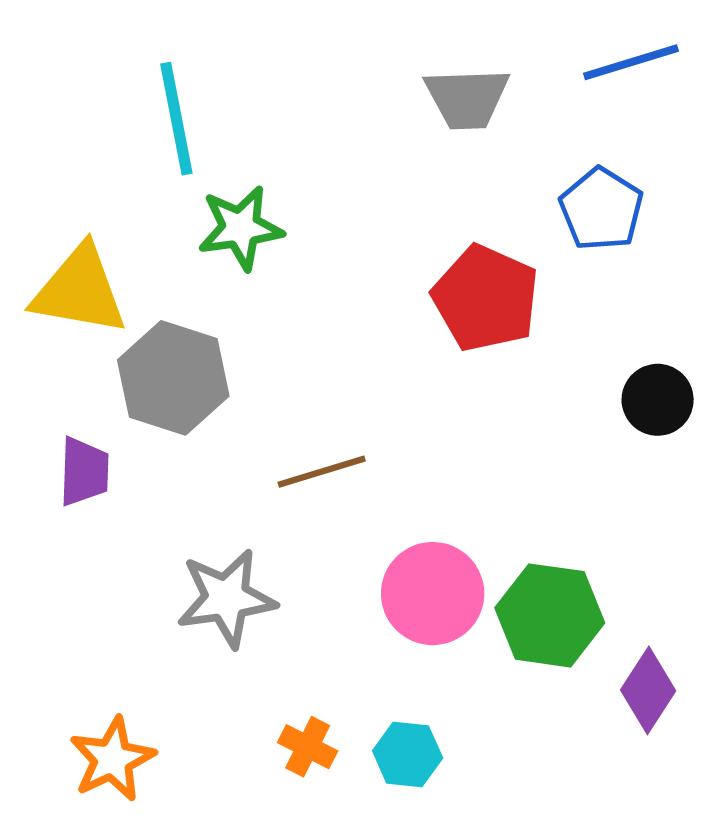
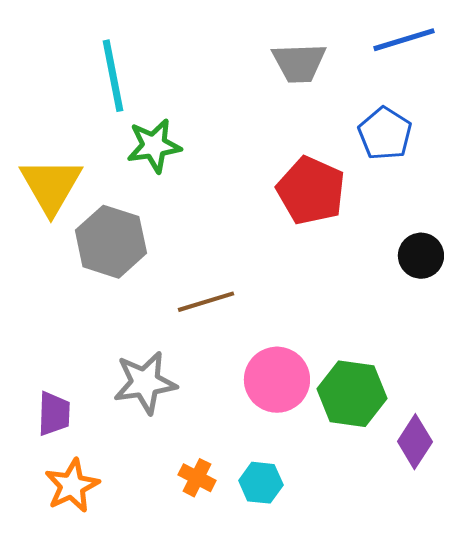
yellow triangle: (79, 290) -> (51, 186), turned 50
purple trapezoid: (84, 472) -> (54, 414), moved

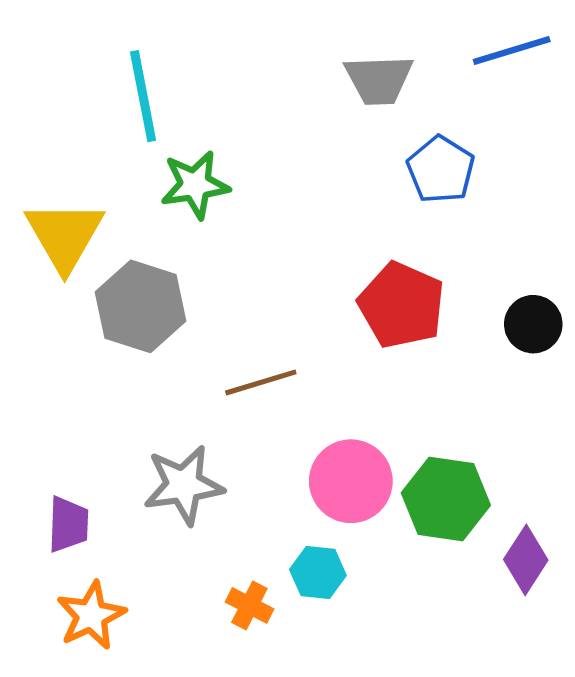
blue pentagon: (385, 134) -> (441, 170), moved
red pentagon: (311, 191) -> (401, 305), moved
cyan hexagon: (261, 483) -> (318, 572), moved

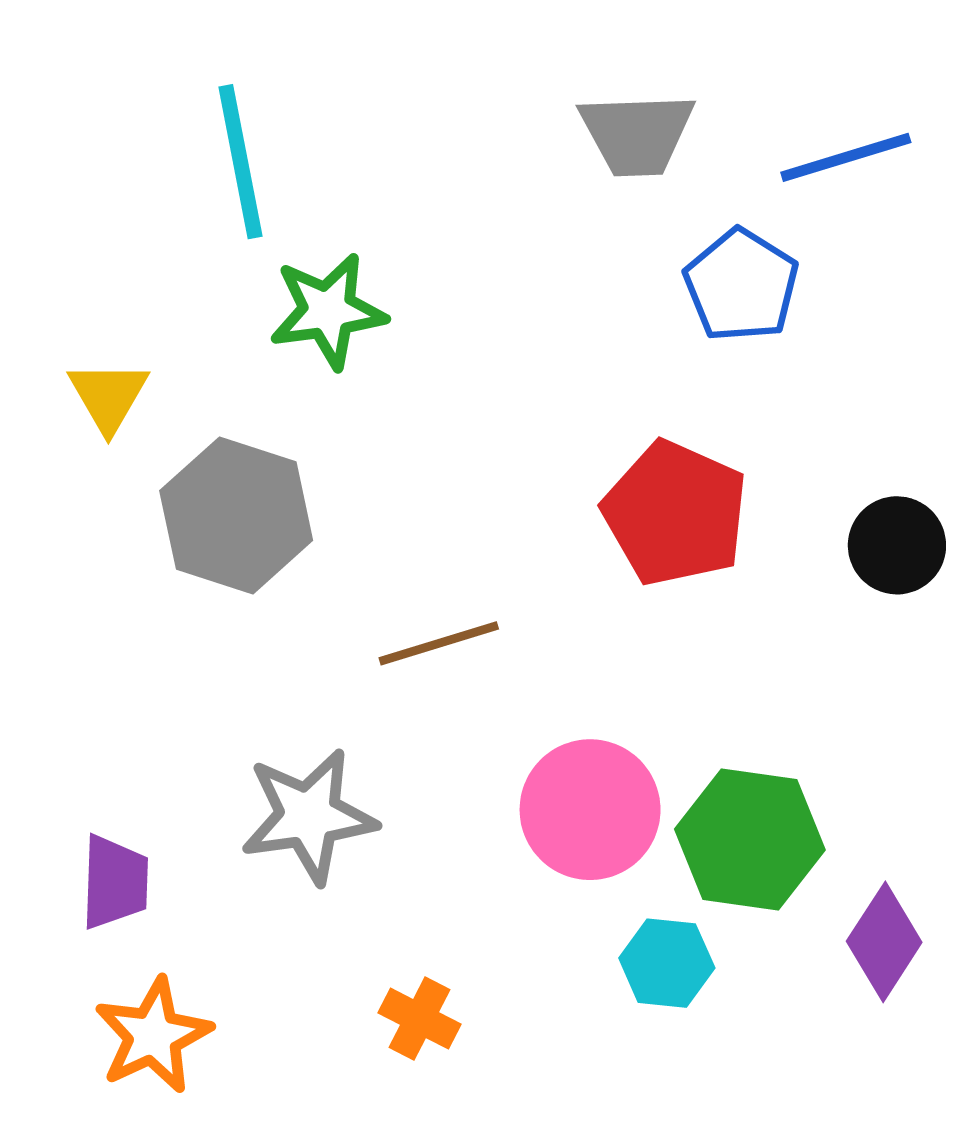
blue line: (512, 50) -> (846, 157), moved
yellow triangle: (65, 235) -> (108, 396), size x0.6
cyan hexagon: (318, 572) -> (667, 963), moved

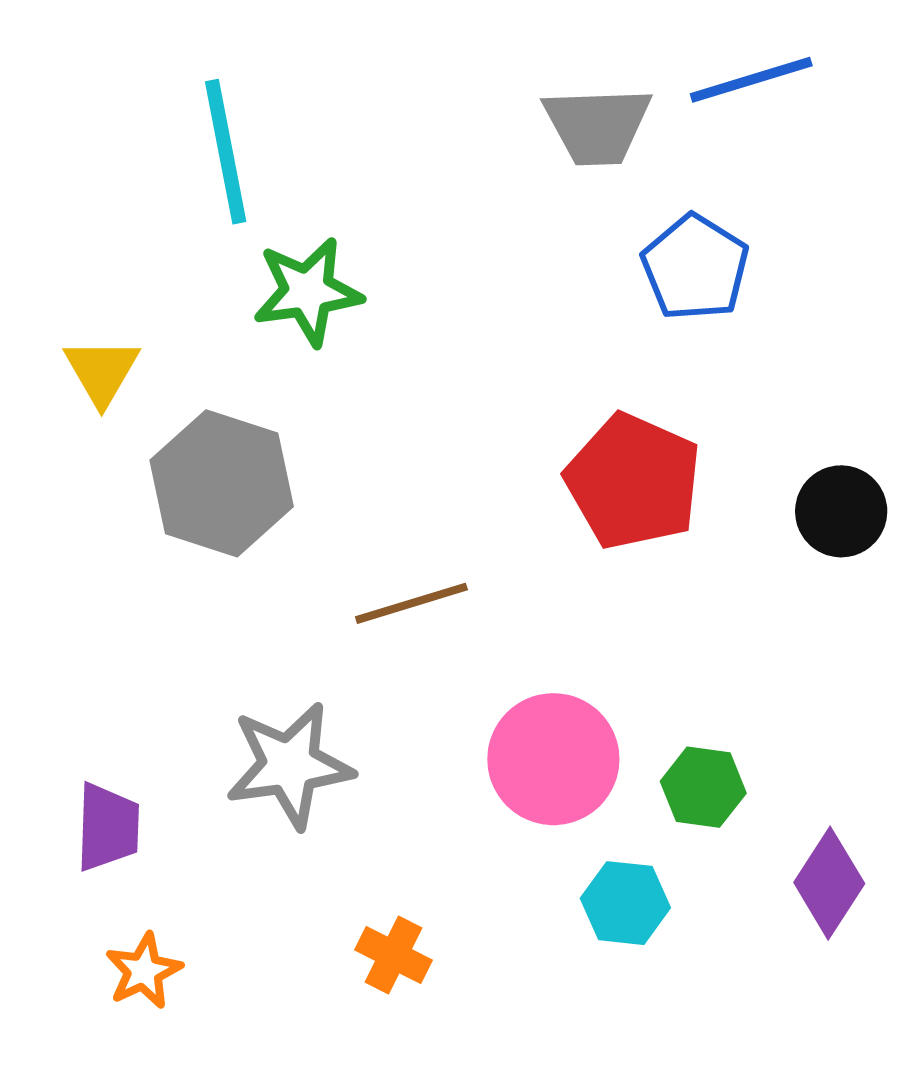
blue line: (846, 157) -> (751, 80), moved
green hexagon: (750, 839) -> (703, 787), size x0.6
orange star: (153, 1036) -> (144, 971), size x0.7

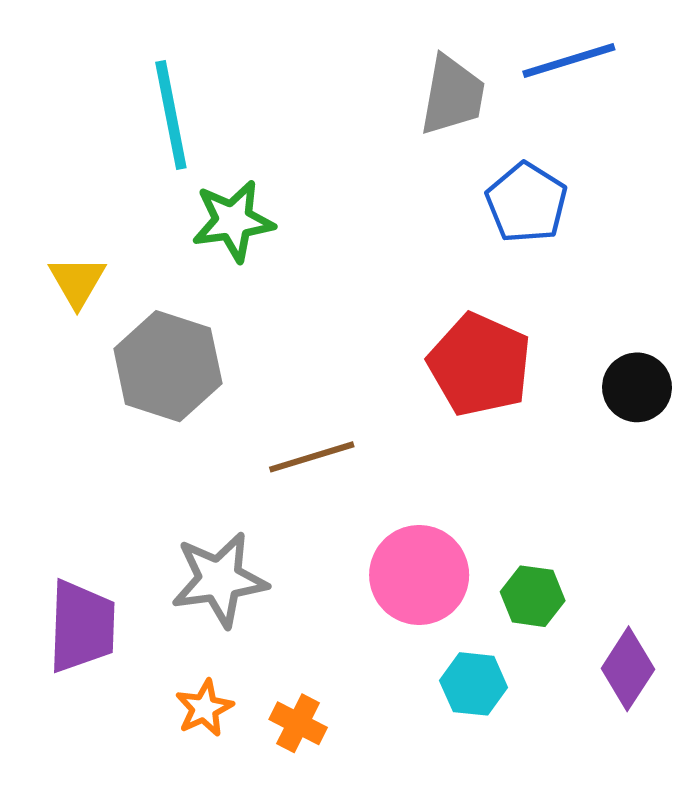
gray trapezoid: (597, 126) -> (452, 95), turned -78
purple trapezoid: (108, 827) -> (82, 626), size x1.4
orange star: (144, 971) -> (204, 708), moved

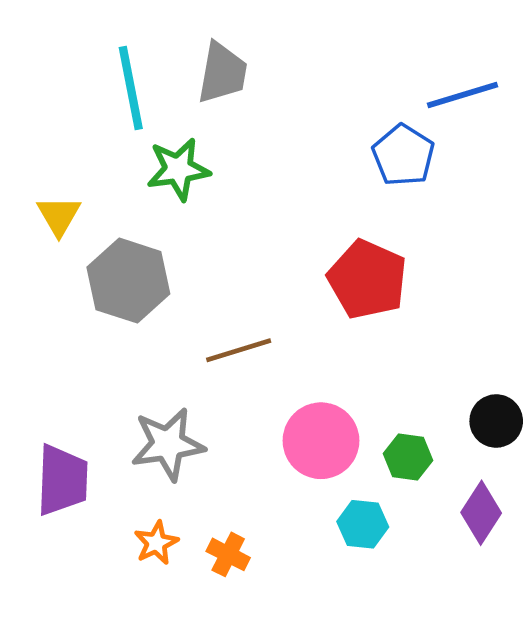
blue line: (569, 61) -> (463, 95), moved
gray trapezoid: (452, 95) -> (222, 73), moved
black circle: (637, 387) -> (496, 421), moved

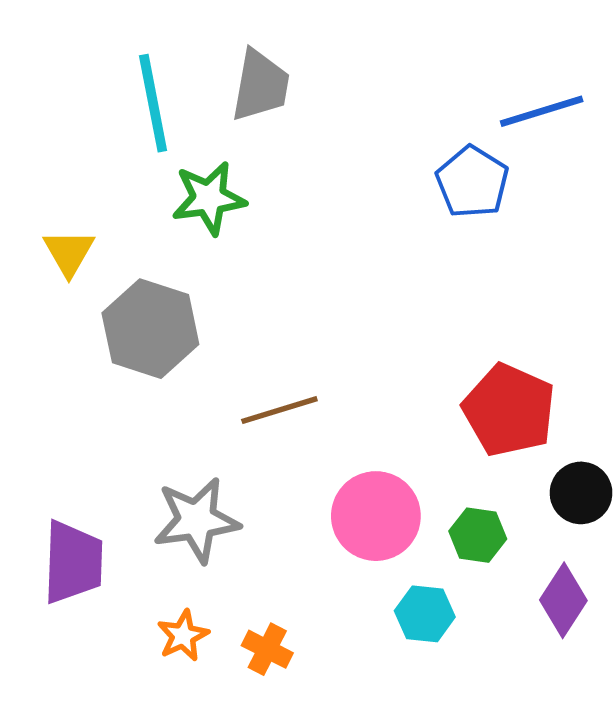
red pentagon: (367, 279) -> (509, 410), moved

